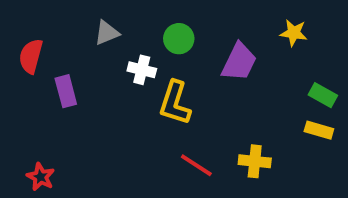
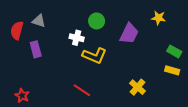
gray triangle: (107, 33) -> (39, 21), moved, turned 40
yellow L-shape: (175, 103) -> (94, 56), turned -85
yellow cross: (255, 161) -> (138, 87), turned 35
red line: (196, 165) -> (82, 90), moved

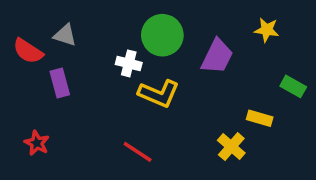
green circle: (97, 21) -> (162, 35), size x1.5
red semicircle: (17, 30) -> (28, 51), turned -72
yellow rectangle: (172, 70) -> (260, 118), moved
red star: (22, 95) -> (37, 143), moved

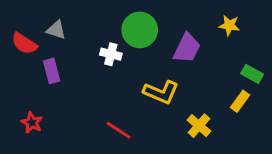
yellow L-shape: (159, 94) -> (161, 92), moved
yellow rectangle: (260, 118) -> (240, 101), moved, turned -70

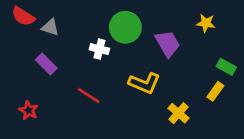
red semicircle: (24, 44) -> (23, 16), moved
purple trapezoid: (187, 48) -> (168, 44), turned -56
purple rectangle: (52, 71) -> (46, 64), turned -30
red line: (118, 130) -> (89, 95), moved

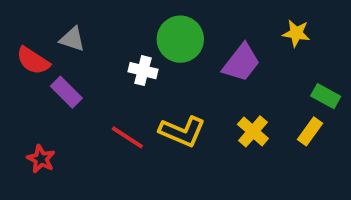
red semicircle: (23, 16) -> (33, 61), moved
purple trapezoid: (168, 44) -> (241, 63), turned 68
yellow L-shape: (144, 83) -> (182, 131), moved
yellow cross: (179, 113) -> (253, 131), moved

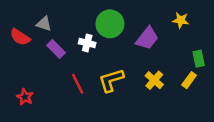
purple rectangle: (66, 92) -> (56, 49), moved
green rectangle: (326, 96) -> (199, 59), turned 49
yellow L-shape: (182, 131) -> (111, 80), turned 140
red line: (127, 137) -> (78, 84), turned 30

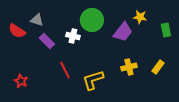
yellow star: (181, 20) -> (140, 17), moved
green rectangle: (199, 59) -> (166, 30), moved
yellow L-shape: (111, 80) -> (93, 80), moved
yellow cross: (154, 80) -> (129, 67), turned 35

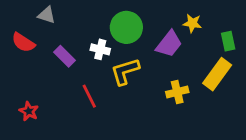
gray triangle: (37, 20) -> (47, 15), moved
yellow rectangle: (158, 67) -> (217, 74), moved, size x1.6
yellow L-shape: (93, 80) -> (125, 71), moved

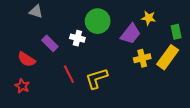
red semicircle: (23, 43) -> (26, 59), moved
yellow L-shape: (125, 71) -> (97, 78), moved
yellow cross: (177, 92) -> (142, 58), moved

